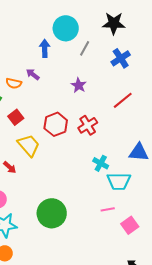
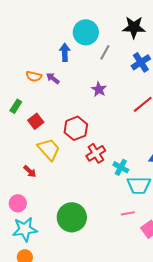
orange semicircle: (14, 83) -> (34, 76), moved
red cross: (88, 125) -> (96, 153), moved

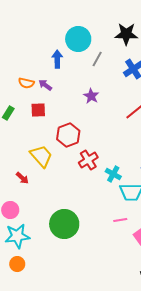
red square: (36, 121) -> (38, 110), moved, turned 35

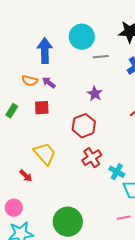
blue arrow: (57, 59) -> (45, 51), moved, size x1.4
gray line: (97, 59) -> (101, 57), turned 56
red hexagon: (68, 135) -> (84, 126), moved

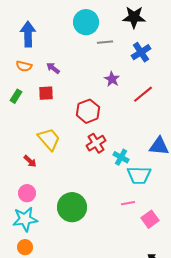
blue arrow: (45, 51) -> (28, 34), moved
orange semicircle: (30, 81) -> (24, 66), moved
purple star: (95, 94) -> (112, 79), moved
pink circle: (14, 208) -> (27, 193), moved

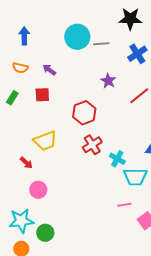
cyan circle: (86, 22) -> (77, 37), moved
blue arrow: (28, 34) -> (24, 36), size x0.7
yellow trapezoid: (49, 139) -> (45, 141), turned 110
pink circle: (27, 193) -> (38, 190), moved
green circle: (72, 207) -> (45, 233), moved, size x0.6

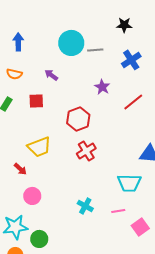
black star: (130, 19) -> (124, 25), size x0.7
purple arrow: (49, 70) -> (51, 75), moved
cyan cross: (117, 159) -> (85, 206), moved

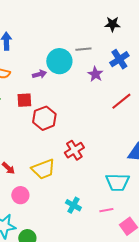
cyan circle: (71, 43) -> (59, 61), moved
purple arrow: (51, 75) -> (39, 74), turned 128
purple star: (102, 87) -> (95, 74), moved
red hexagon: (78, 119) -> (44, 118), moved
yellow trapezoid: (39, 147) -> (43, 169), moved

